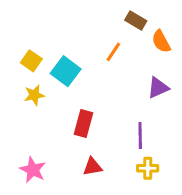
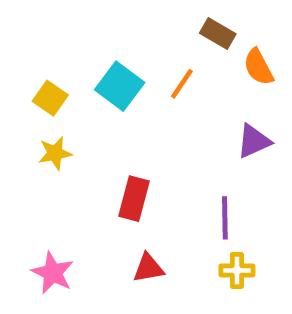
cyan square: (66, 71) -> (120, 86), moved

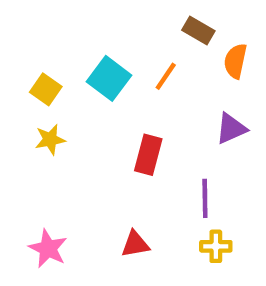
orange semicircle: (258, 67) -> (235, 61), turned 40
red rectangle: (134, 199) -> (148, 155), moved

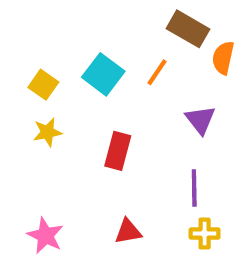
brown rectangle: (198, 31) -> (188, 29), size x1.4
purple triangle: (231, 129) -> (200, 120), moved, turned -44
red rectangle: (148, 155) -> (118, 151), moved

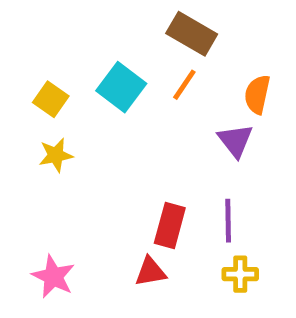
brown rectangle: (188, 29) -> (192, 34), moved
orange semicircle: (223, 58) -> (257, 94), moved
red rectangle: (118, 151) -> (170, 226), moved

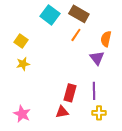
cyan square: (121, 87) -> (50, 15), moved

